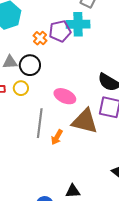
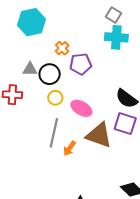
cyan cross: (78, 24) -> (116, 37), moved
purple pentagon: (60, 31) -> (81, 64), moved
yellow circle: (21, 88) -> (55, 98), moved

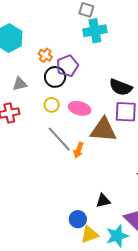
black circle: (50, 74) -> (55, 77), moved
gray line: (54, 133) -> (59, 139), turned -40

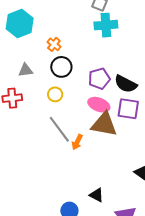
purple pentagon: (67, 66) -> (99, 79), moved
pink ellipse: (80, 108) -> (99, 105), moved
black triangle: (103, 201) -> (97, 195), turned 35

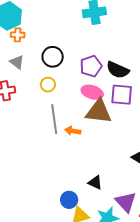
orange cross: (54, 44) -> (18, 35), moved, turned -32
gray triangle: (26, 70) -> (17, 62), turned 49
gray line: (59, 129) -> (54, 119), turned 32
orange arrow: (77, 142) -> (73, 131), turned 77

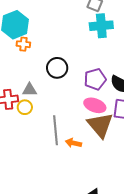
gray triangle: (17, 62) -> (30, 90), moved, turned -42
yellow circle: (48, 85) -> (25, 107), moved
brown triangle: (99, 112) -> (100, 125), turned 40

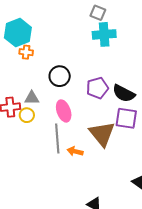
pink ellipse: (95, 105) -> (64, 111), moved, turned 50

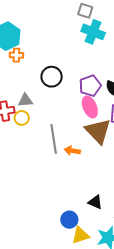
cyan cross: (104, 34) -> (93, 32), turned 30
pink ellipse: (64, 111) -> (90, 107), moved

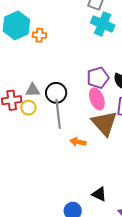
orange cross: (16, 55) -> (39, 35), moved
black circle: (52, 77) -> (56, 93), moved
gray line: (54, 139) -> (58, 114), moved

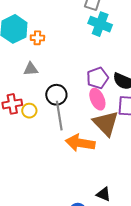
gray triangle: (33, 90) -> (31, 69), moved
orange arrow: (78, 142) -> (80, 143), size x1.8

